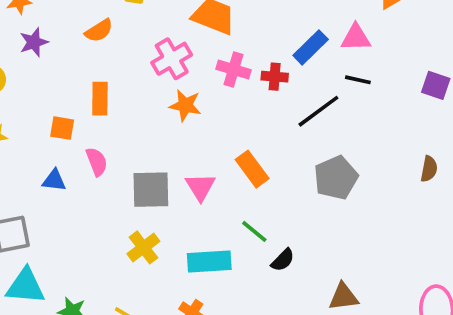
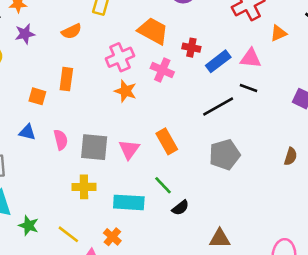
red cross: (275, 77) -> (191, 48), moved
pink semicircle: (97, 162) -> (61, 140), moved
yellow cross: (143, 247) -> (84, 187), turned 30

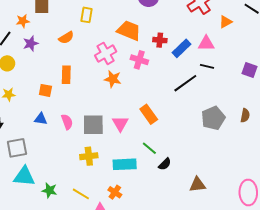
gray pentagon: (225, 155) -> (213, 118), moved

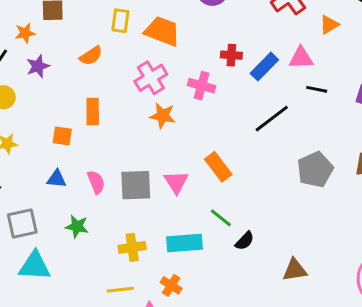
orange trapezoid: (129, 31) -> (162, 31), moved
black line: (207, 66) -> (317, 89), moved
yellow cross: (89, 156) -> (132, 247), moved
green star: (49, 190) -> (77, 226), moved
yellow line: (81, 194) -> (120, 290), turned -36

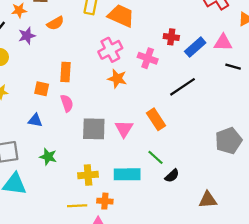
orange semicircle: (91, 56) -> (55, 23), moved
black line: (272, 119) -> (182, 87), moved
gray pentagon: (315, 170) -> (229, 141), moved
pink semicircle: (96, 182) -> (67, 103), moved
orange cross: (171, 285) -> (105, 201), moved, turned -32

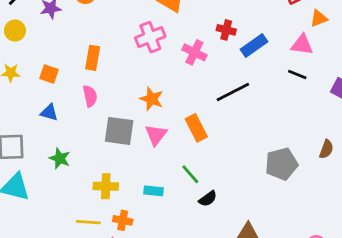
pink triangle: (223, 42) -> (302, 45), moved
orange star: (117, 79) -> (152, 99), moved
orange square: (42, 89) -> (49, 74), moved
cyan rectangle: (127, 174) -> (153, 191), size x0.6

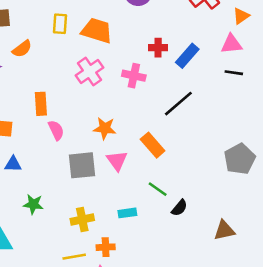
pink semicircle: (90, 96) -> (56, 130), moved

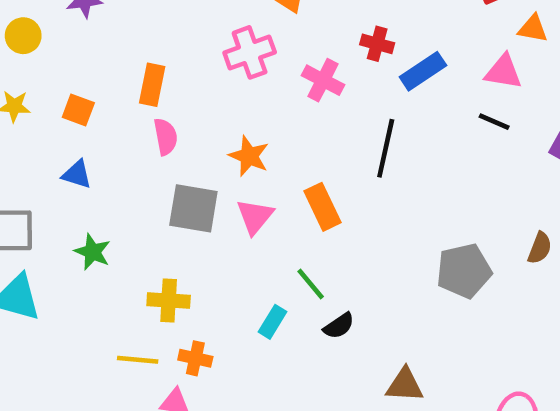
orange triangle: (241, 16) -> (533, 29), turned 30
black line: (178, 104) -> (386, 148), turned -52
cyan rectangle: (127, 213) -> (273, 322), moved, turned -66

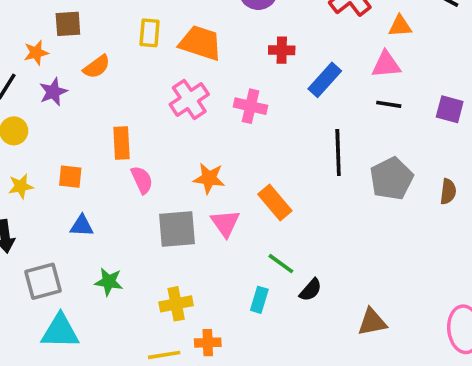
red cross: (377, 44) -> (282, 50), moved
black line: (386, 148) -> (338, 152), moved
gray pentagon: (464, 271) -> (391, 179), moved

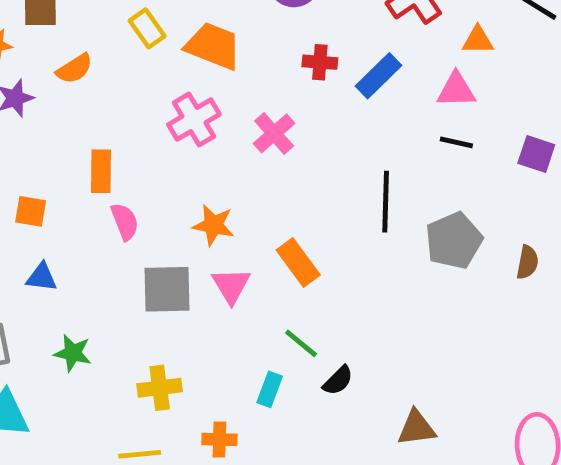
yellow rectangle: (150, 33) -> (147, 28), turned -44
blue rectangle: (325, 80) -> (378, 76), moved
pink cross: (250, 106) -> (274, 133), turned 32
orange cross: (208, 343) -> (219, 439), moved

